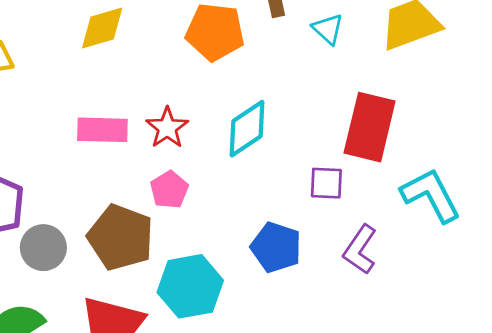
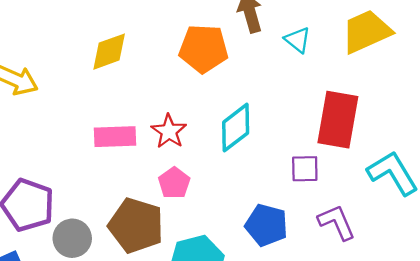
purple L-shape: (360, 250) -> (337, 222), turned 126

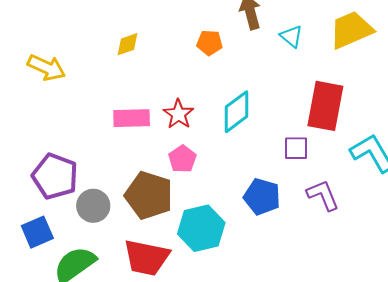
orange pentagon: (204, 49) -> (210, 43), size x0.6
yellow diamond: (109, 52) -> (128, 44), size x0.7

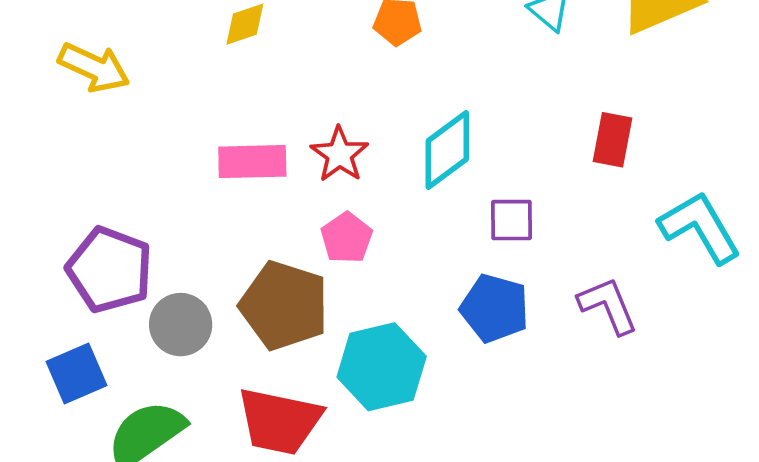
red rectangle: (325, 106) -> (613, 140), size x0.6
purple square: (296, 148) -> (512, 220), moved

